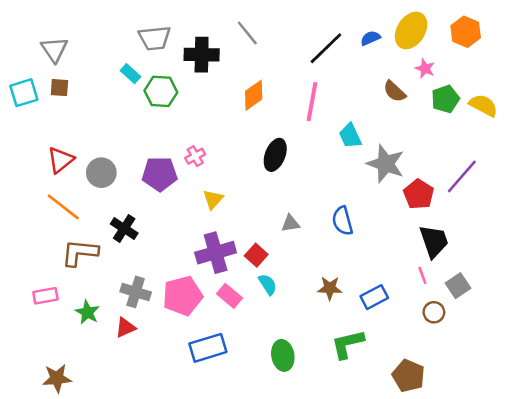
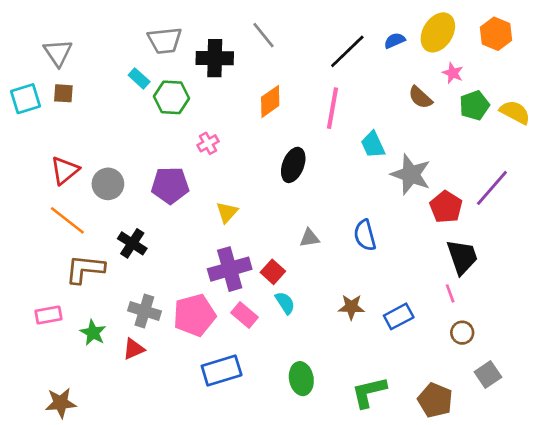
pink cross: (195, 156) -> (208, 143), moved
gray square: (458, 286) -> (488, 375), moved
green L-shape: (348, 344) -> (369, 392), moved

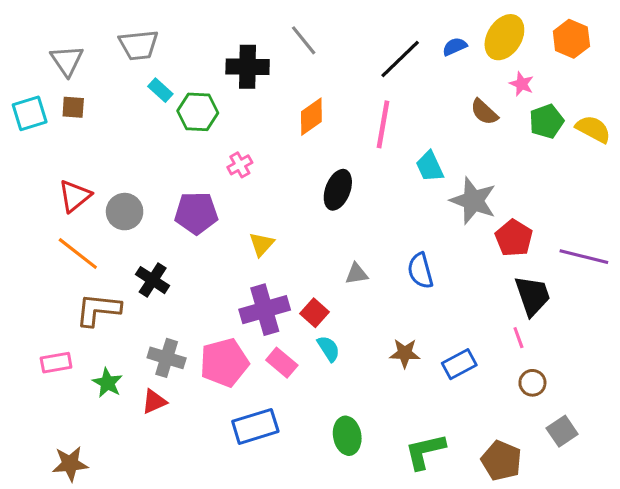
gray trapezoid: (165, 41) -> (139, 45), moved
purple line: (492, 188) -> (584, 257), moved, turned 63

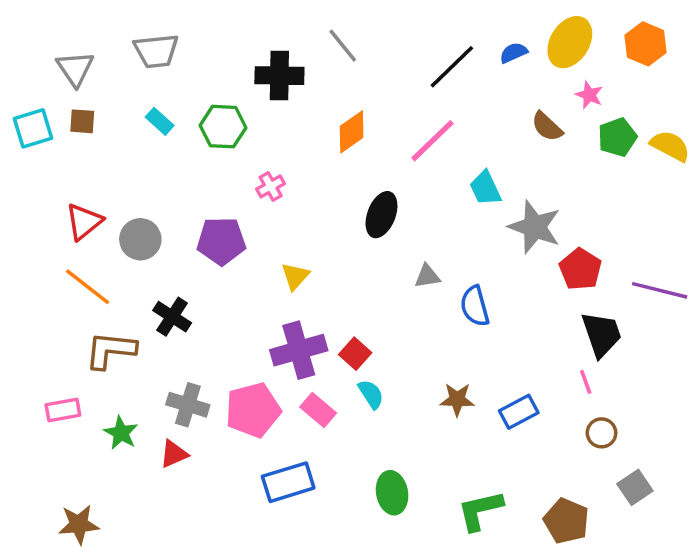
cyan rectangle: (160, 90) -> (160, 121), moved
pink line: (383, 124) -> (433, 141), turned 36
gray triangle: (357, 274) -> (427, 276), moved

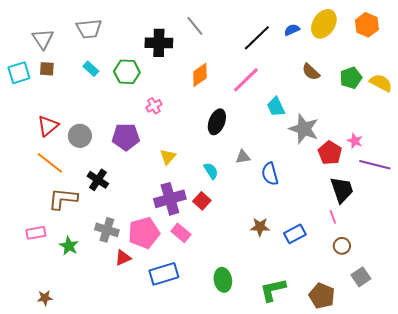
pink star: (589, 95) -> (355, 141), moved
cyan semicircle: (371, 394) -> (211, 171), moved
red triangle: (174, 454) -> (123, 258), moved
brown star: (79, 524) -> (45, 298), size x0.7

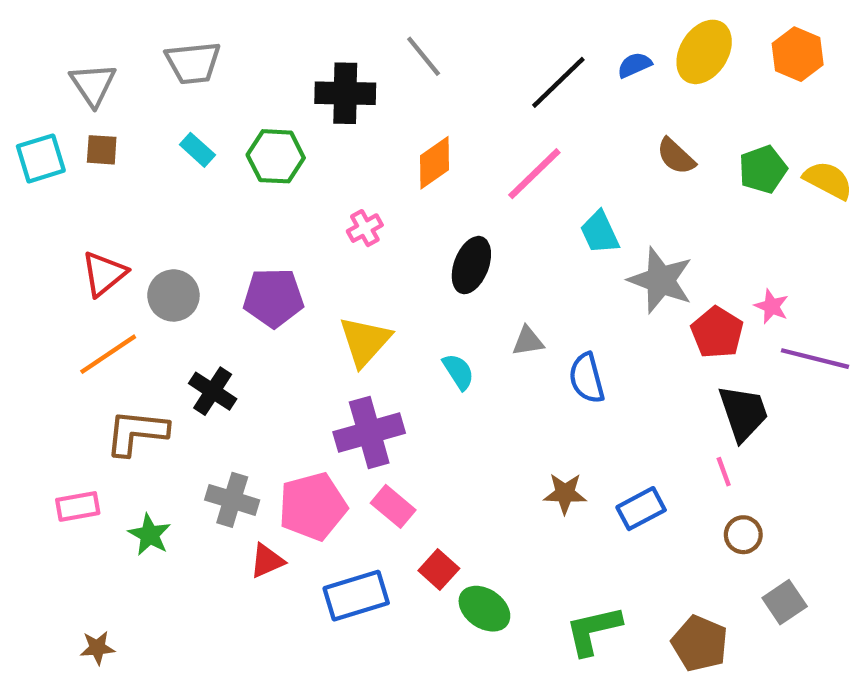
pink cross: (154, 106) -> (365, 228), moved
yellow triangle: (168, 157) -> (365, 341), size x1.5
orange line: (50, 163) -> (108, 354), turned -72
red square: (202, 201) -> (439, 569), moved
green ellipse: (223, 280) -> (484, 609), turned -45

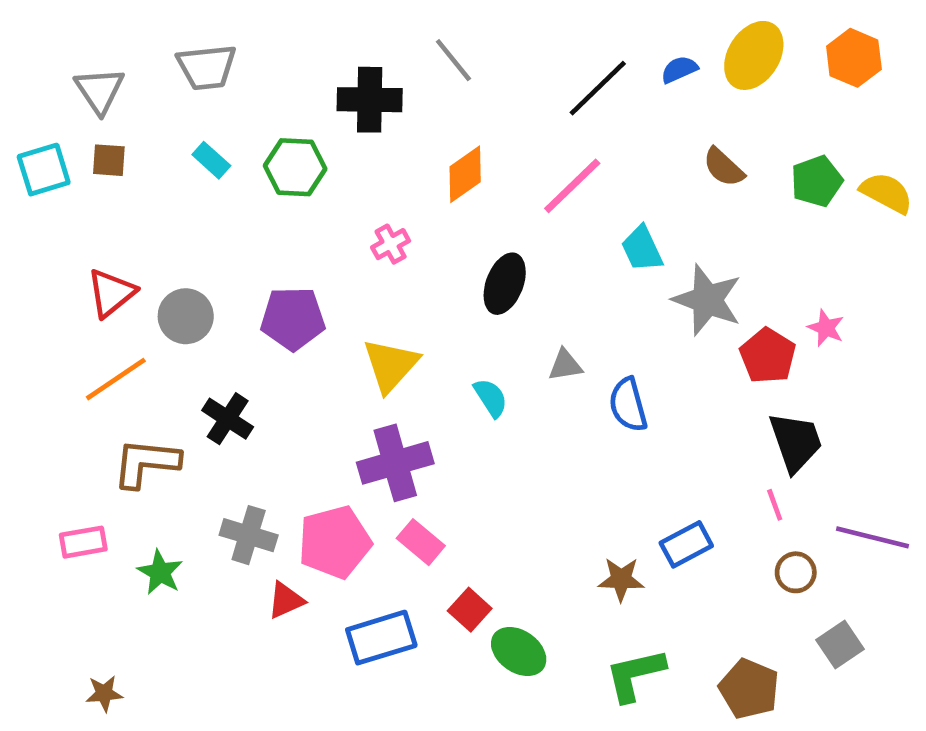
purple line: (815, 359) -> (873, 537), moved
brown star: (565, 493) -> (621, 579), moved

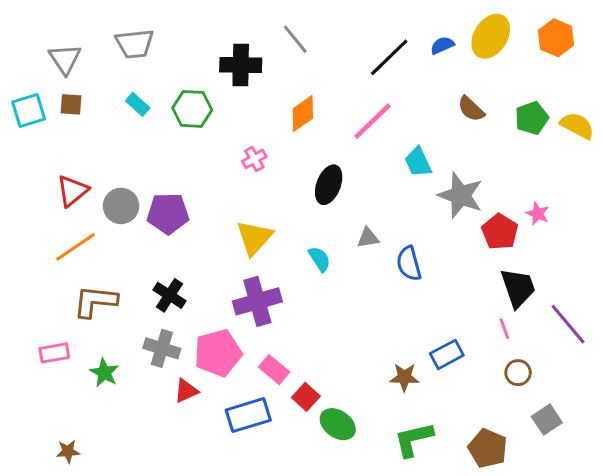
purple pentagon: (293, 319) -> (168, 214), moved
black cross: (228, 419) -> (169, 295), moved
purple line: (873, 537) -> (568, 324), moved, turned 36
pink rectangle: (421, 542) -> (274, 370), moved

